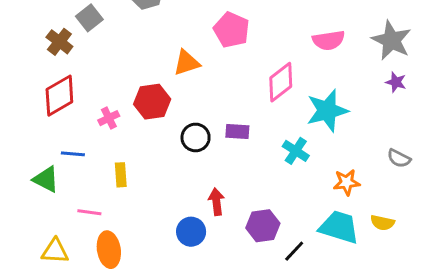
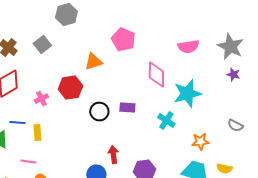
gray square: (89, 18) -> (42, 45), moved
pink diamond: (281, 82) -> (156, 75), turned -52
yellow rectangle: (121, 175) -> (37, 133), moved

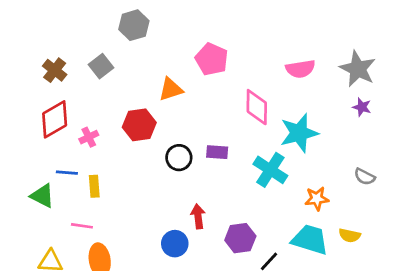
pink cross: (41, 99) -> (89, 137), moved
cyan cross: (166, 121) -> (270, 170), size x1.4

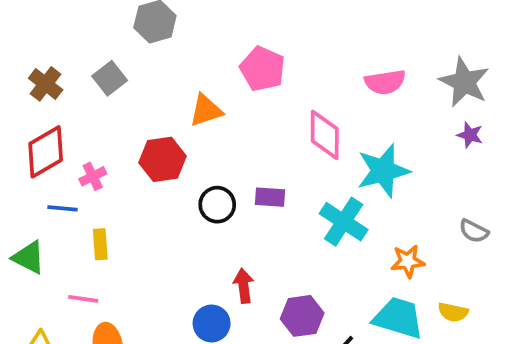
blue line: (67, 173) -> (63, 208), moved

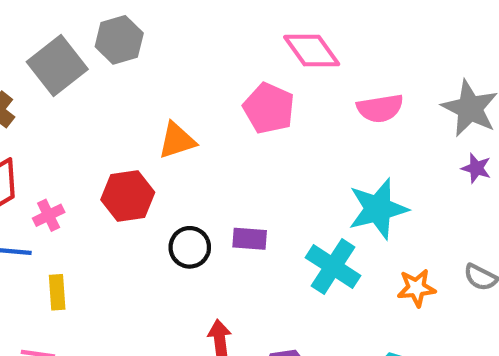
pink pentagon: (262, 69) -> (269, 108), moved
gray square: (110, 78) -> (57, 66), moved, size x1.5
pink diamond: (325, 135) -> (312, 51), moved, turned -36
orange star: (408, 261) -> (416, 288), moved

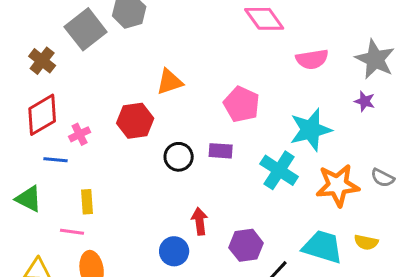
pink pentagon: (269, 108) -> (242, 104), moved
purple star: (476, 168) -> (365, 101), moved
orange star: (416, 288) -> (338, 185), size x1.6
yellow rectangle: (57, 292) -> (87, 202), moved

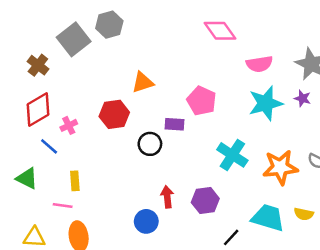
cyan star: (311, 130) -> (266, 103), moved
purple rectangle: (221, 151) -> (175, 124), moved
blue line: (56, 160) -> (49, 146), turned 36
purple hexagon: (246, 245) -> (205, 201), moved

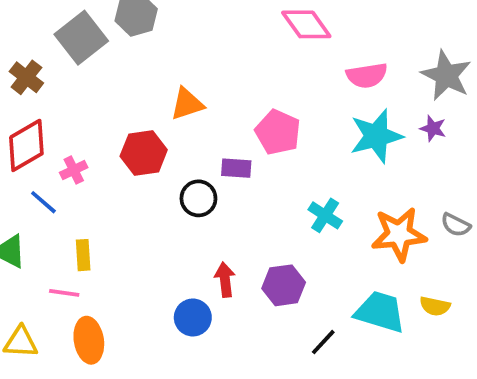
cyan cross: (232, 155) -> (325, 215), size x0.7

